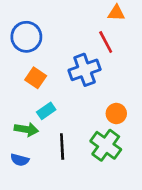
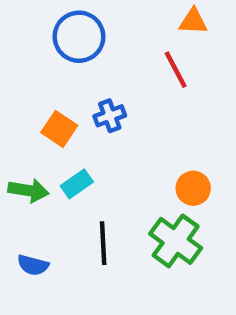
blue circle: (26, 37) -> (79, 37), moved
blue cross: (85, 70) -> (110, 116), moved, size x0.6
green arrow: (26, 129) -> (28, 190), moved

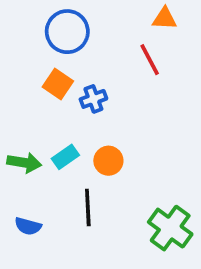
orange square: (59, 129) -> (58, 84), moved
orange circle: (193, 188) -> (108, 161), moved
green cross: (176, 241) -> (170, 228), moved

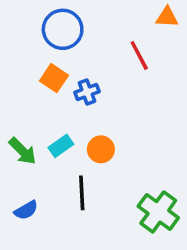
orange triangle: (165, 18) -> (167, 17), moved
green arrow: (24, 163) -> (23, 151), turned 36
blue semicircle: (28, 226) -> (26, 210), turned -45

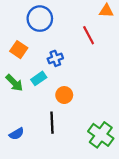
orange square: (54, 78) -> (19, 50), moved
cyan rectangle: (61, 146) -> (39, 78), moved
green arrow: (23, 151) -> (14, 83), moved

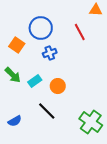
blue circle: (40, 19) -> (41, 28), moved
cyan rectangle: (39, 78) -> (35, 81), moved
black line: (52, 123) -> (47, 111), turned -42

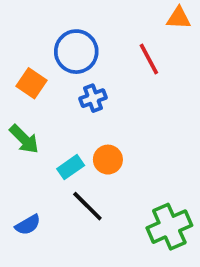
cyan rectangle: (35, 81) -> (71, 167), moved
green cross: (91, 122) -> (169, 227), turned 30

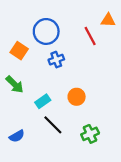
orange triangle: (179, 18) -> (108, 20), moved
orange circle: (108, 160) -> (77, 97), moved
green cross: (169, 227) -> (90, 134), moved, size x0.7

